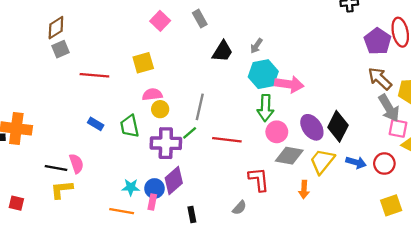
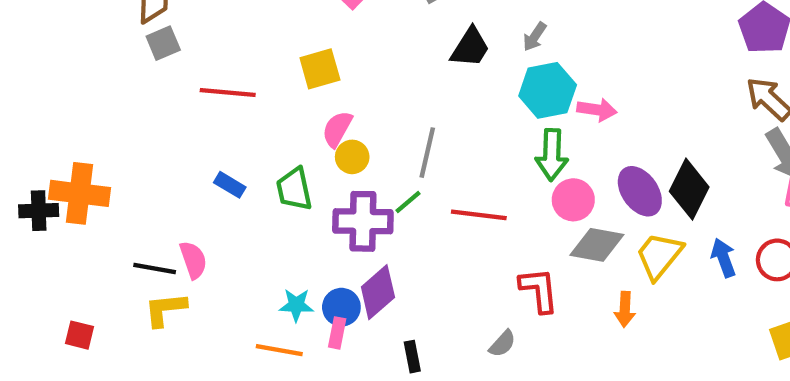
pink arrow: (289, 84) -> (597, 110), size x0.7
pink semicircle: (152, 94) -> (337, 129), turned -54
blue arrow: (356, 162) -> (724, 258), turned -126

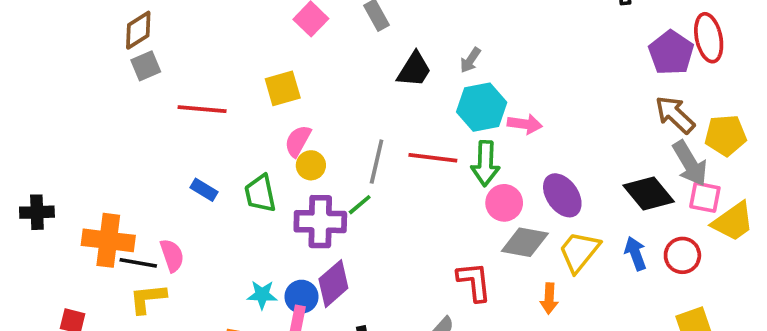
black diamond: (689, 189) -> (649, 193), moved, turned -66
orange cross: (80, 193) -> (108, 240), moved
red line: (479, 215) -> (433, 158), moved

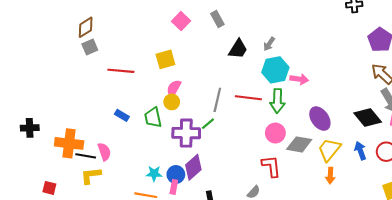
yellow circle: (311, 165) -> (172, 102), moved
pink circle: (504, 203) -> (275, 133), moved
orange arrow: (549, 299) -> (330, 176), moved

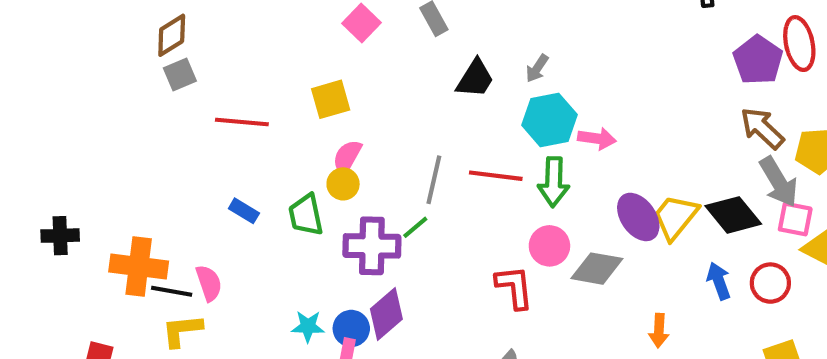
yellow trapezoid: (329, 150) -> (675, 217), moved
red L-shape: (271, 166) -> (514, 287), moved

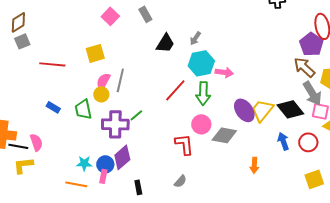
purple pentagon: (758, 60) -> (311, 44), moved
red line: (496, 176) -> (175, 90), turned -55
gray line: (434, 180) -> (120, 80), moved

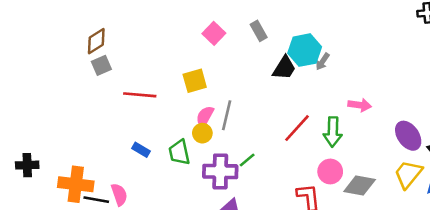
cyan hexagon: (201, 63) -> (305, 50), moved
purple ellipse: (244, 110) -> (408, 136), moved
yellow trapezoid: (262, 110) -> (408, 174), moved

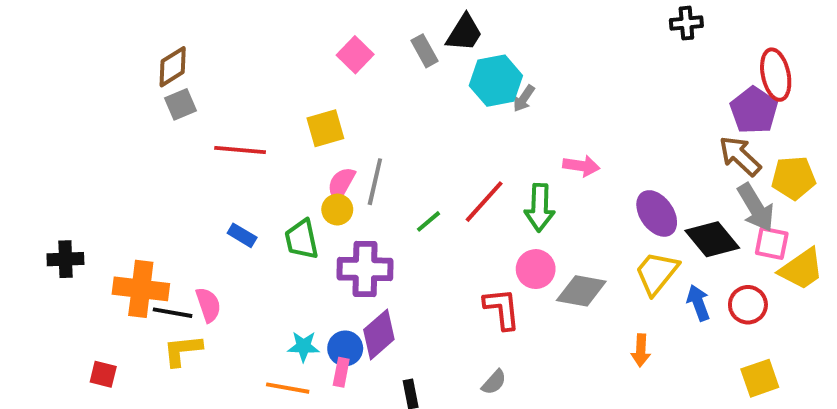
black trapezoid: (284, 68) -> (464, 33), moved
green line: (247, 160) -> (429, 221), moved

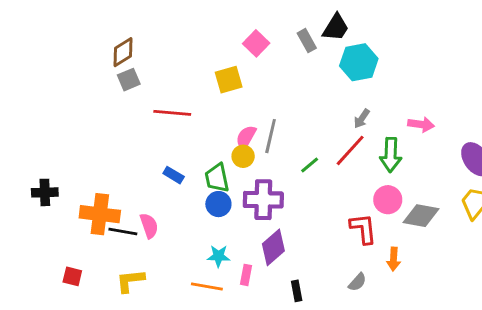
gray arrow: (524, 98) -> (362, 119), moved
yellow square: (325, 128) -> (229, 80), moved
blue circle: (345, 348) -> (218, 204), moved
yellow L-shape: (183, 350) -> (130, 281), moved
orange arrow: (641, 350) -> (394, 259), moved

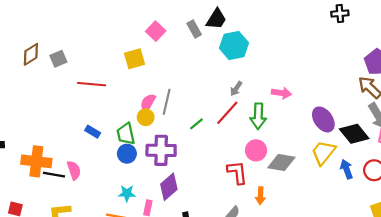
brown diamond: (123, 52) -> (31, 54), moved

